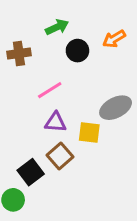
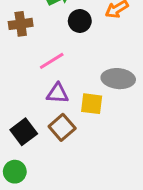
gray ellipse: (116, 108) -> (118, 79), turned 32
black square: (31, 172) -> (24, 132), moved

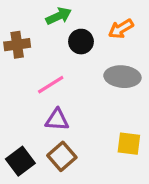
gray ellipse: (118, 79) -> (122, 77), moved
yellow square: (92, 104) -> (129, 144), moved

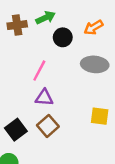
brown cross: (17, 45) -> (17, 25), moved
pink line: (51, 85) -> (39, 71), turned -30

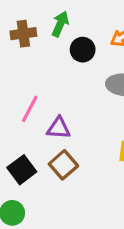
green arrow: (45, 18) -> (60, 24), turned -42
pink line: (39, 71) -> (30, 109), moved

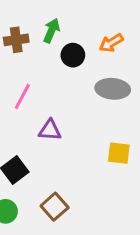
pink line: (30, 109) -> (22, 96), moved
brown square: (63, 165) -> (55, 207), moved

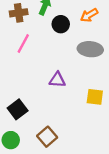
pink line: (22, 96) -> (23, 43), moved
purple triangle: (50, 130) -> (57, 80), moved

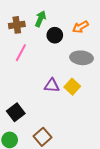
yellow square: (95, 97) -> (72, 87), moved, turned 35

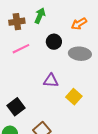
black circle: (55, 35) -> (54, 42), moved
pink line: (21, 53) -> (21, 49), turned 36
yellow square: (72, 87) -> (74, 97), moved

